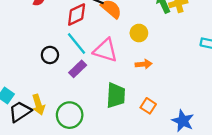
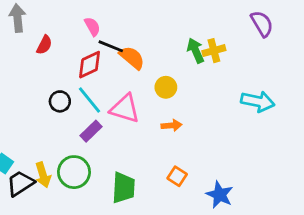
black circle: (50, 55) -> (60, 101), moved
green trapezoid: (116, 95) -> (123, 188), moved
green circle: (70, 115) -> (74, 172), moved

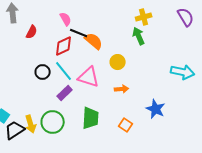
yellow cross: (214, 51) -> (144, 17), moved
green trapezoid: (123, 188) -> (91, 118), moved
blue star: (220, 195) -> (156, 109), moved

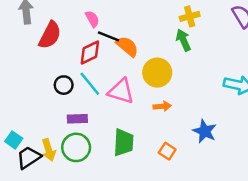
red semicircle: (32, 32) -> (50, 35), size x1.6
yellow circle: (118, 62) -> (157, 73), size x1.5
purple rectangle: (65, 93) -> (77, 119), moved, turned 42

